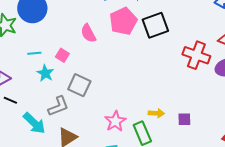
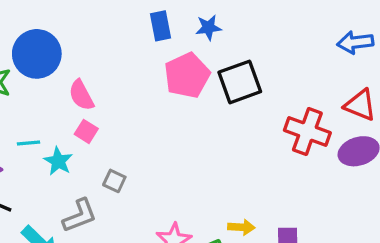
pink semicircle: (88, 33) -> (81, 95), moved
cyan line: (34, 53) -> (29, 143), moved
gray square: (79, 85) -> (114, 181), size x0.6

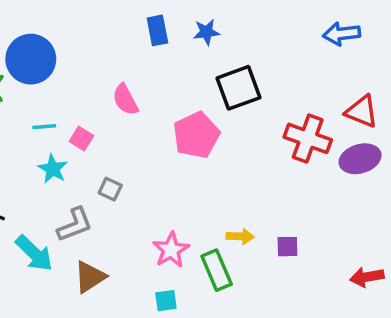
blue arrow: (355, 42) -> (341, 34), moved
pink pentagon: (187, 75) -> (196, 135), moved
pink semicircle: (81, 95) -> (125, 100), moved
cyan line: (29, 143) -> (44, 127), moved

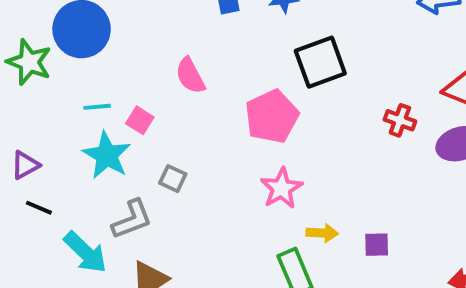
red cross: (308, 138) -> (400, 120), size x0.6
cyan star: (53, 169) -> (107, 155), size x1.4
pink star: (171, 250) -> (281, 188), moved

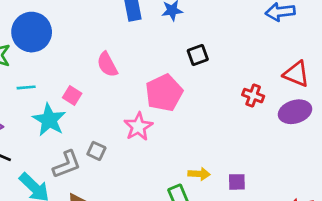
black square: (320, 62) -> (198, 55), size x0.6
cyan line: (97, 107) -> (26, 87), moved
gray square: (173, 179) -> (96, 151), moved
pink star: (281, 188) -> (138, 127), moved

